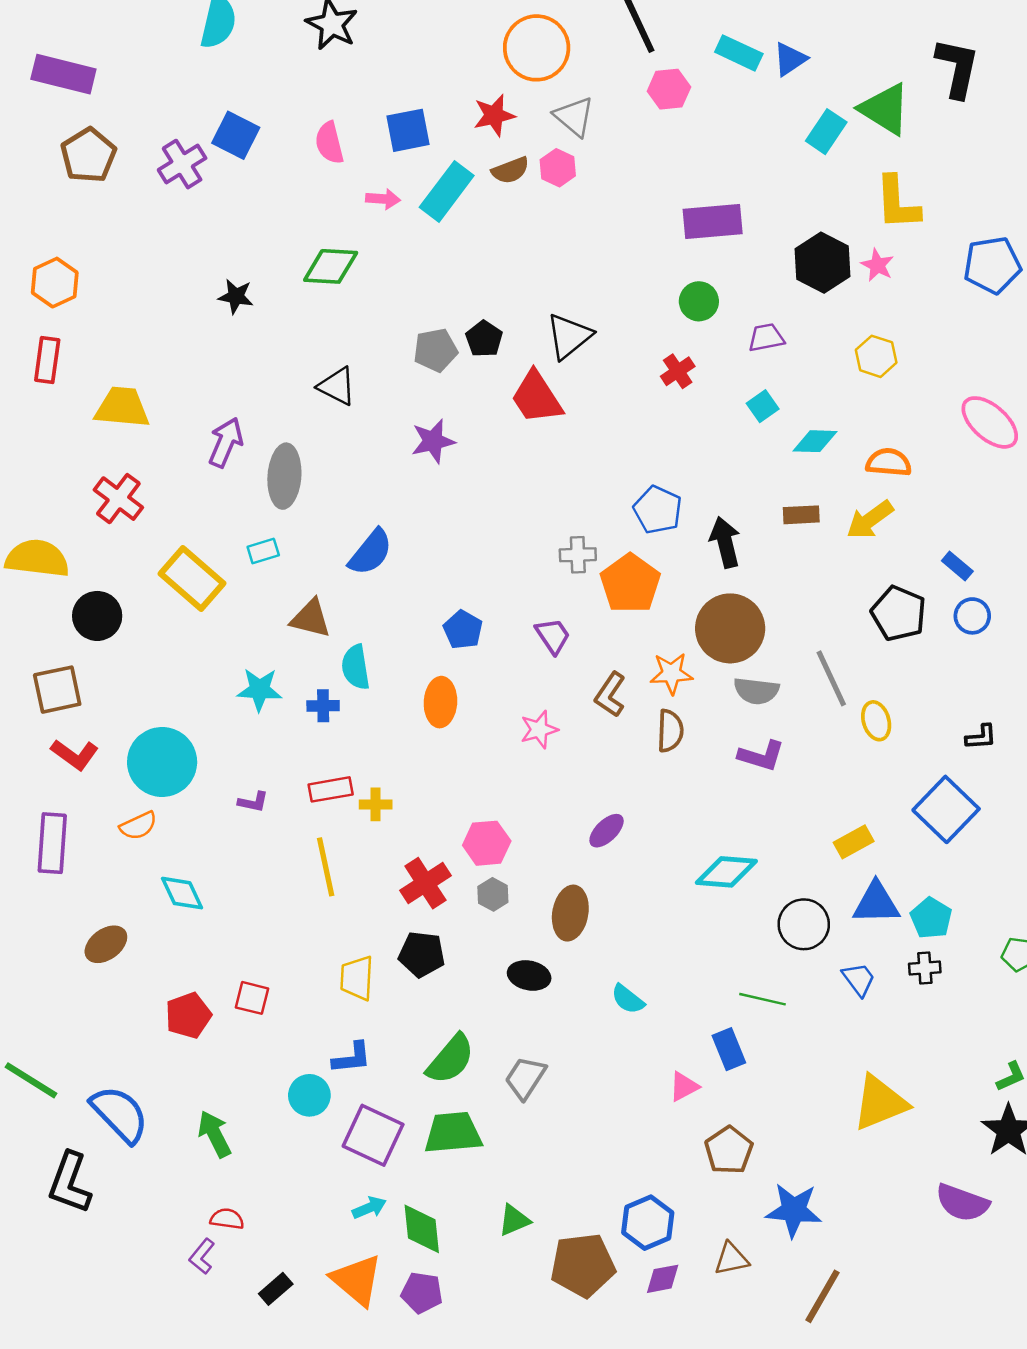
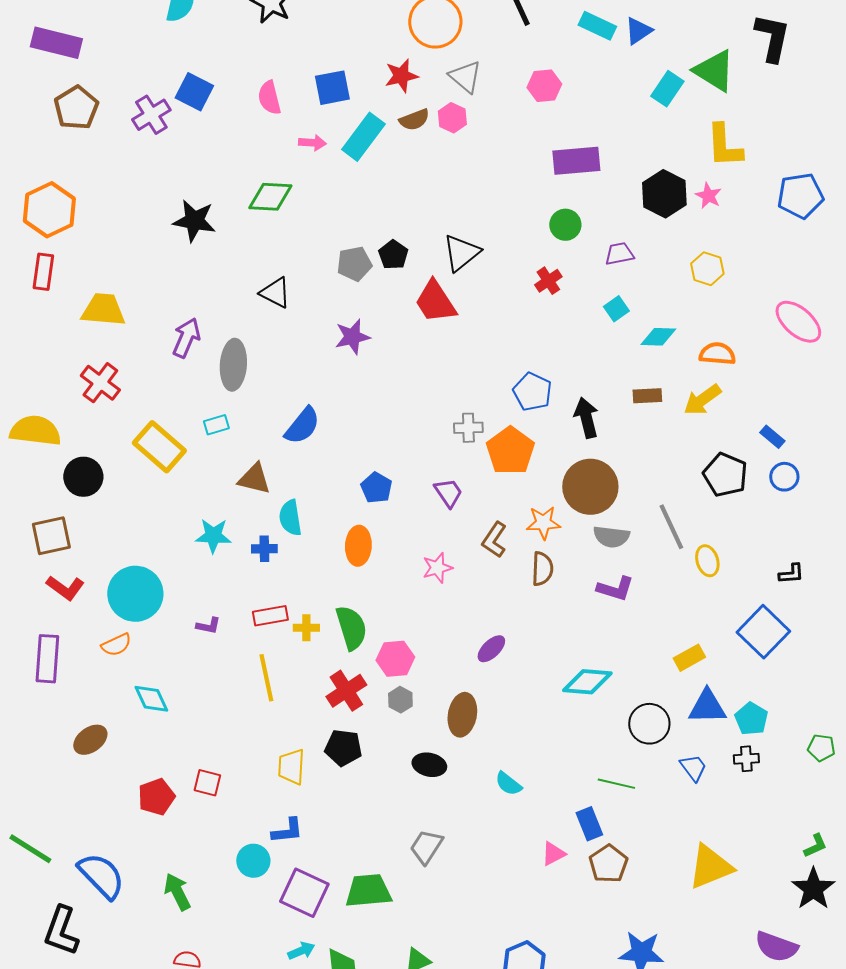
pink hexagon: (669, 89) -> (544, 86), moved
orange hexagon: (55, 283) -> (49, 210), size x1.4
black star: (236, 296) -> (194, 221), size x1.5
green semicircle: (450, 1059) -> (351, 628), moved, turned -57
brown pentagon: (729, 1150) -> (608, 864), moved

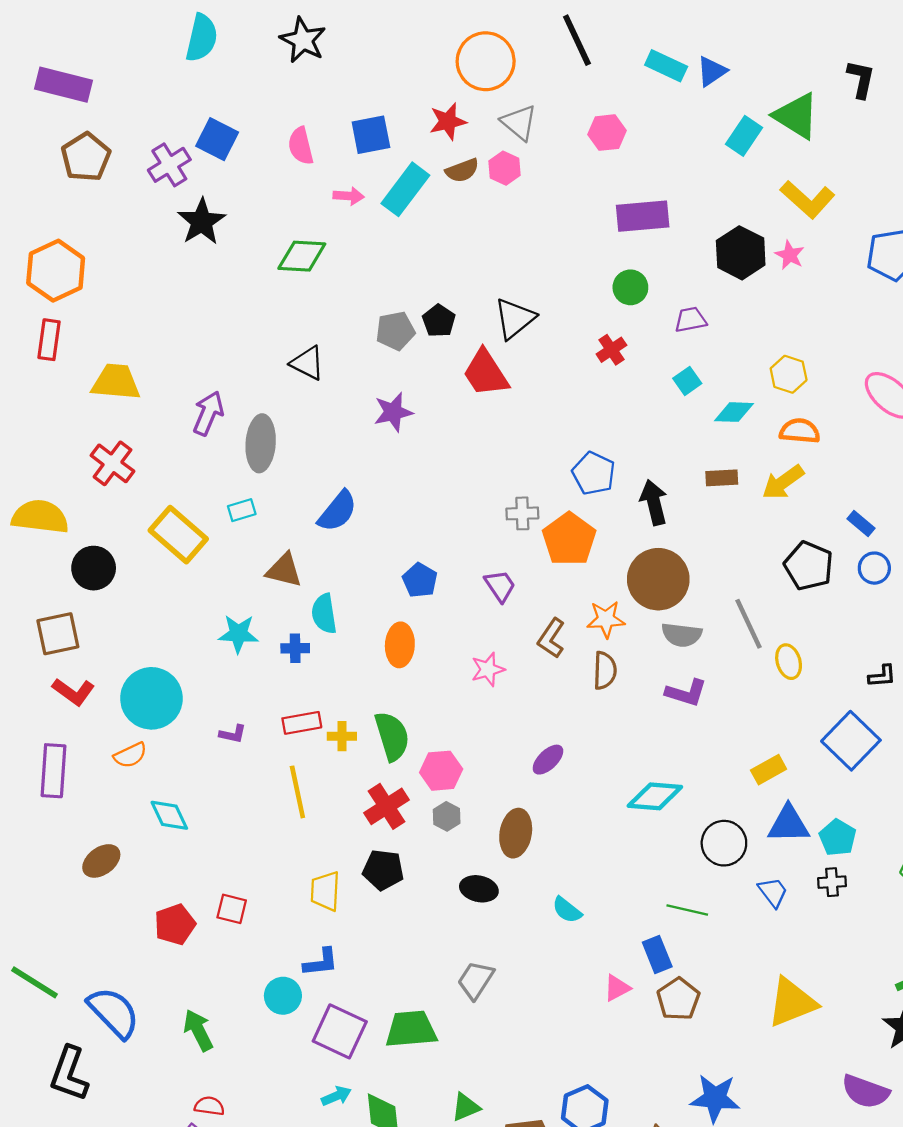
black L-shape: (772, 38) -> (861, 79), size x0.7
yellow L-shape: (724, 146) -> (808, 199), turned -45
black star: (194, 221) -> (202, 222), moved, turned 30
yellow hexagon: (707, 269) -> (789, 374), moved

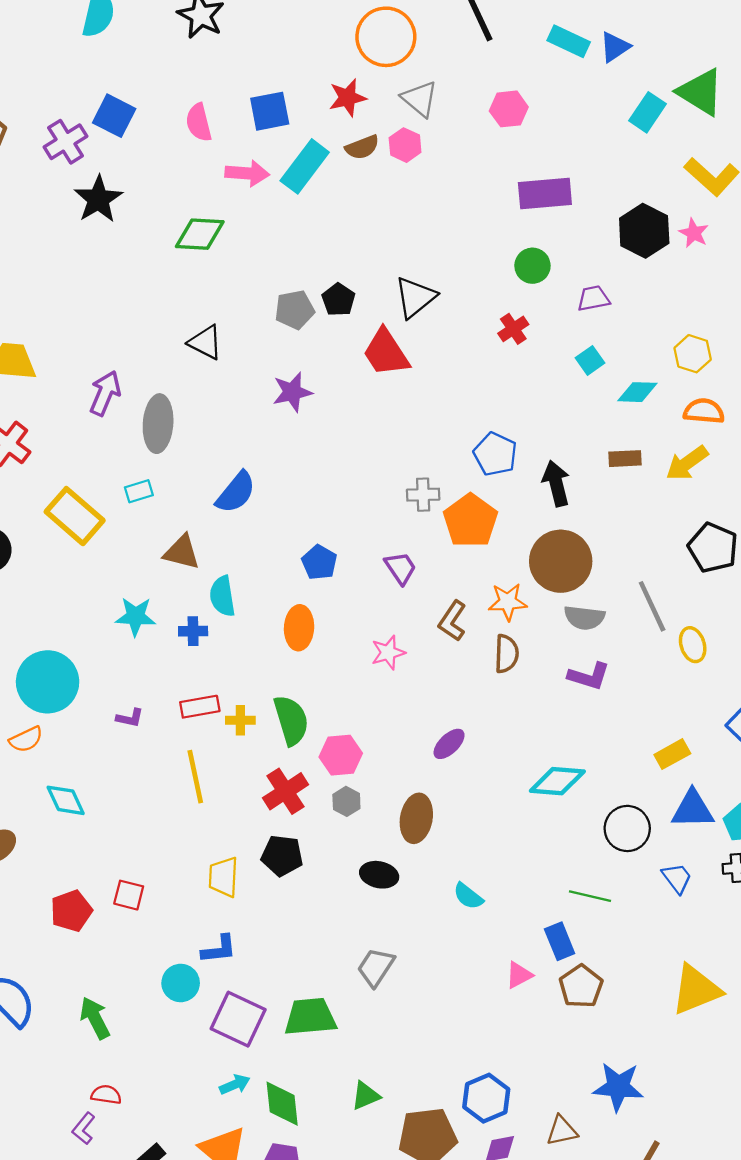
pink arrow: (349, 196) -> (247, 173), size x1.4

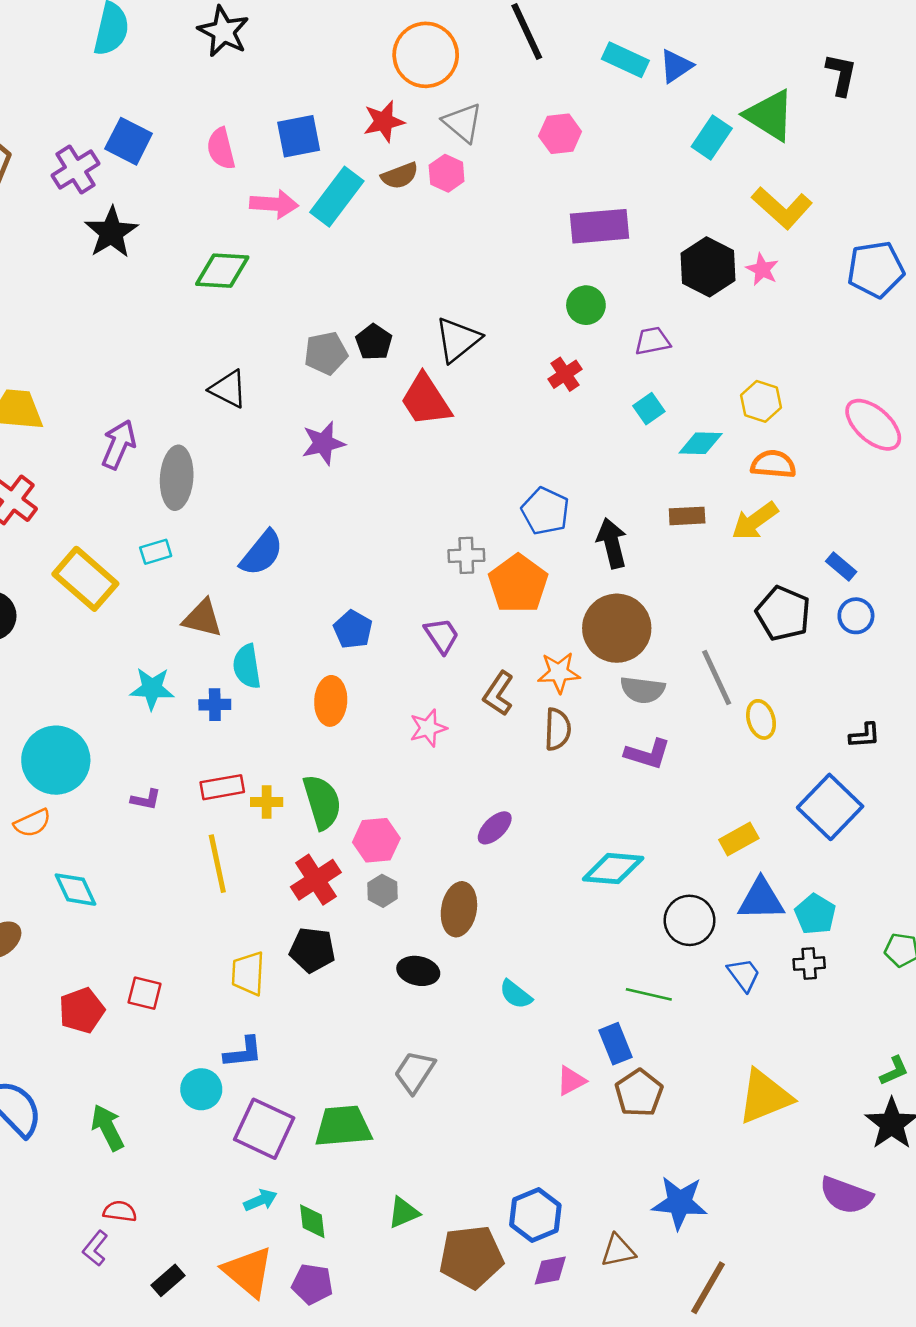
green diamond: (282, 1104) -> (312, 1221), size x0.7

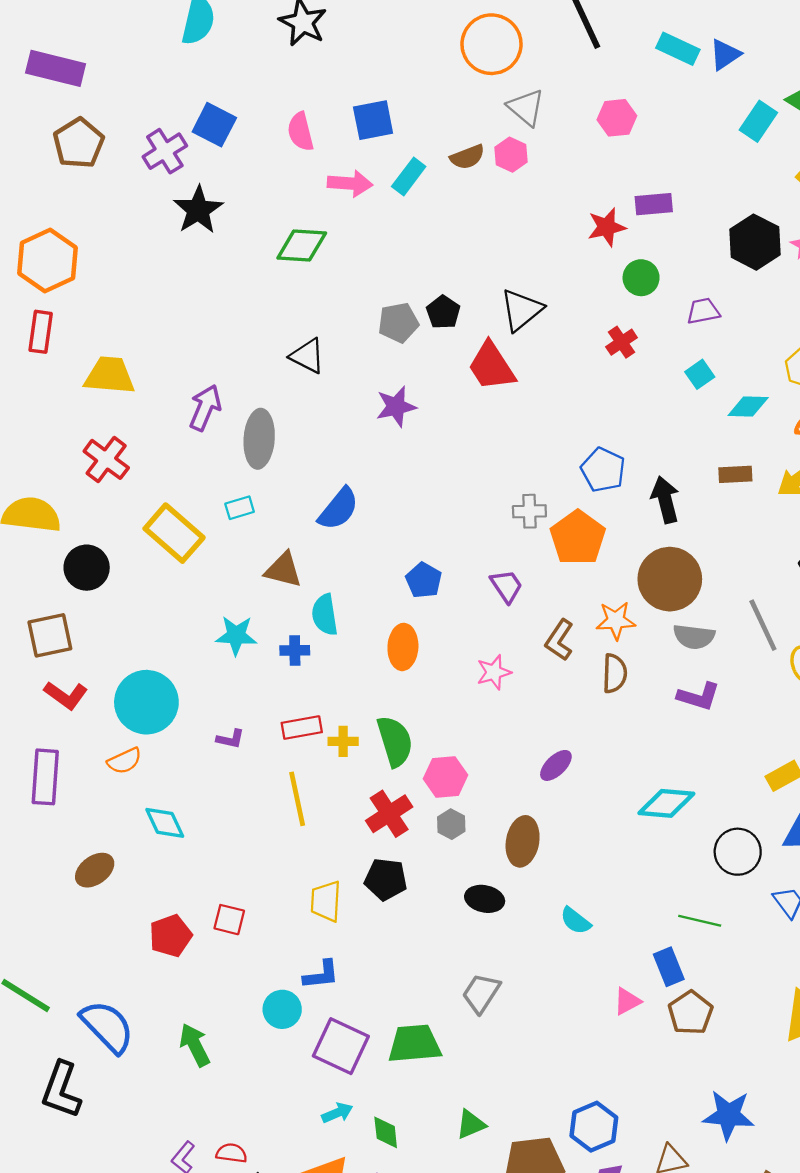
red star: (384, 121) -> (607, 227), moved
cyan rectangle: (337, 197) -> (409, 176), size x0.7
purple rectangle: (599, 226) -> (654, 204), size x0.7
red semicircle: (120, 1211) -> (232, 1153), moved

